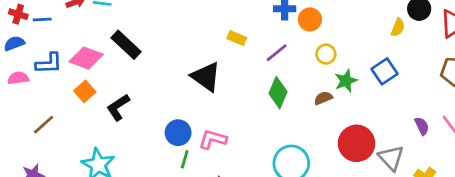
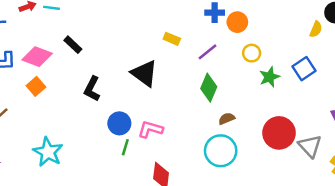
black rectangle: (126, 45) -> (73, 45), size x0.7
brown semicircle: (323, 98) -> (227, 119), moved
black L-shape: (118, 107) -> (92, 89), moved, turned -30

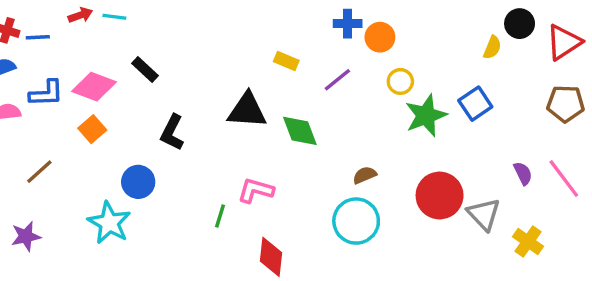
black triangle: (144, 73) -> (247, 110), turned -32
green star: (269, 77) -> (426, 115), size x1.4
green diamond: (209, 88) -> (300, 131), moved, turned -44
blue circle: (119, 123) -> (138, 182), moved

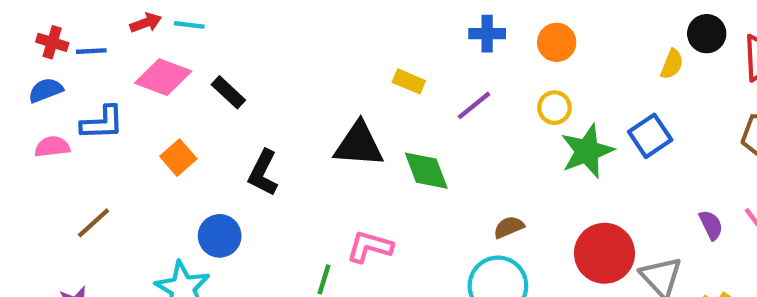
orange circle: (380, 37) -> (557, 42), moved
pink diamond: (94, 87) -> (163, 77), moved
orange square: (92, 129) -> (178, 158), moved

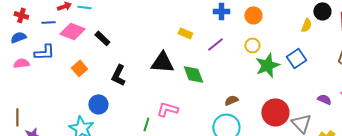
blue line: (91, 51) -> (48, 22), moved
brown line: (94, 223) -> (17, 117), moved, turned -48
purple semicircle: (711, 225) -> (324, 99), turned -40

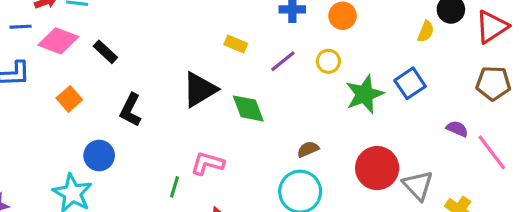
yellow circle: (252, 45) -> (328, 61), moved
black triangle: (162, 62) -> (200, 90), turned -35
purple semicircle: (324, 99) -> (457, 129), moved

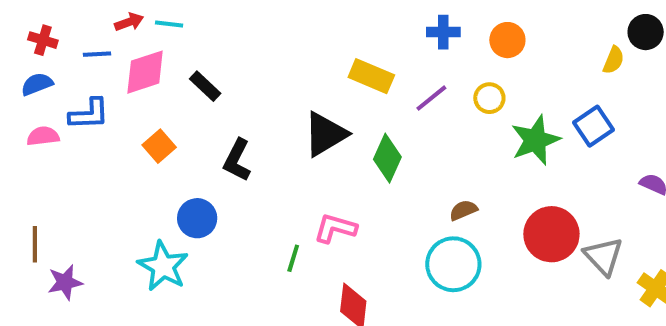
pink diamond: (58, 41) -> (145, 72), turned -39
yellow rectangle: (236, 44) -> (371, 76), size x1.5
green diamond: (248, 108) -> (387, 158), turned 45

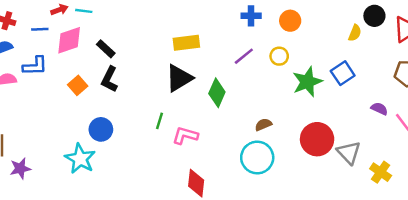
yellow rectangle: (371, 76) -> (186, 43), moved, turned -30
black L-shape: (237, 160) -> (109, 79), moved
green line: (293, 258) -> (160, 121), moved

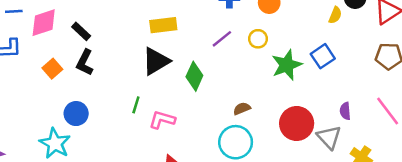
purple semicircle: (379, 109) -> (345, 111), moved, turned -119

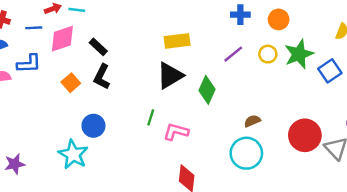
green star: (287, 65) -> (299, 54), moved

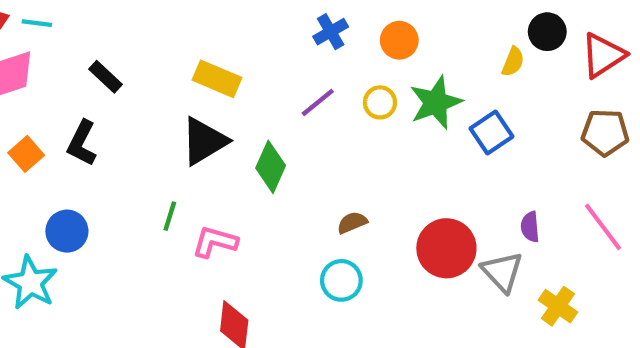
blue cross: (240, 15) -> (331, 32), turned -30
yellow rectangle: (177, 41) -> (217, 79), turned 30
black rectangle: (98, 47) -> (105, 77), moved
cyan circle: (246, 153) -> (341, 280), size x0.7

